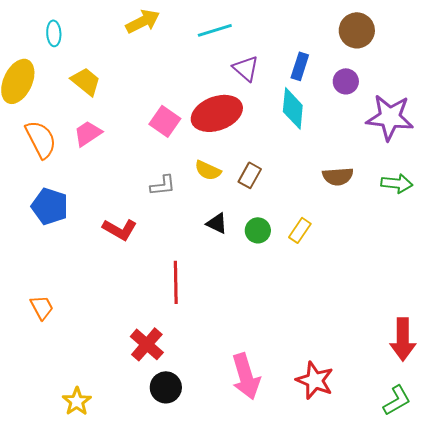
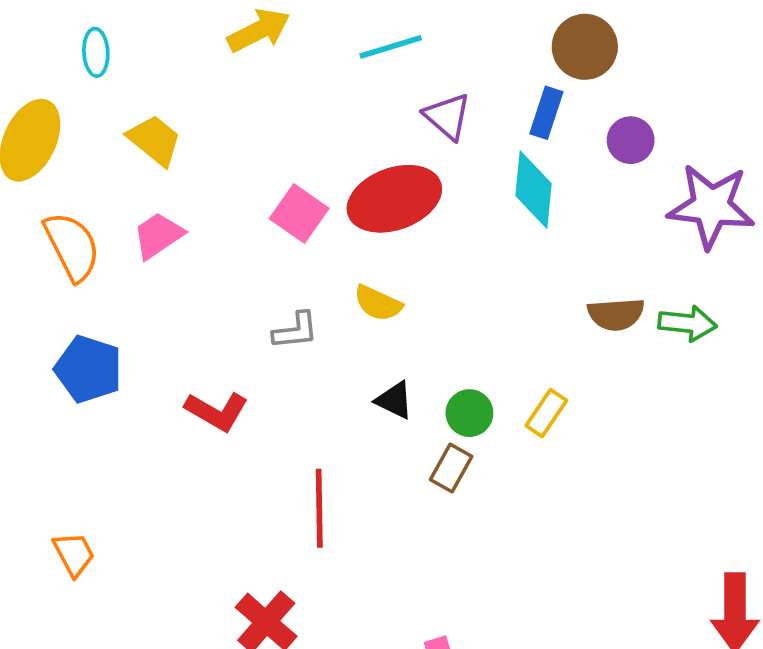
brown circle: (357, 30) -> (585, 47), moved
brown rectangle: (250, 175) -> (451, 468), moved
green arrow: (397, 183) -> (687, 323), moved

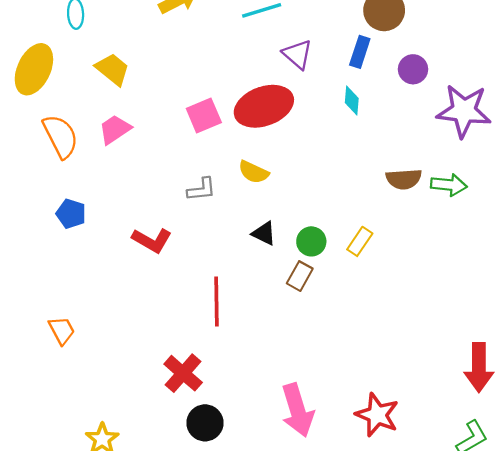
cyan diamond: (534, 190) -> (352, 100), size x0.6
pink square: (299, 213) -> (204, 115), turned 32
blue pentagon: (89, 369) -> (71, 214), size x0.7

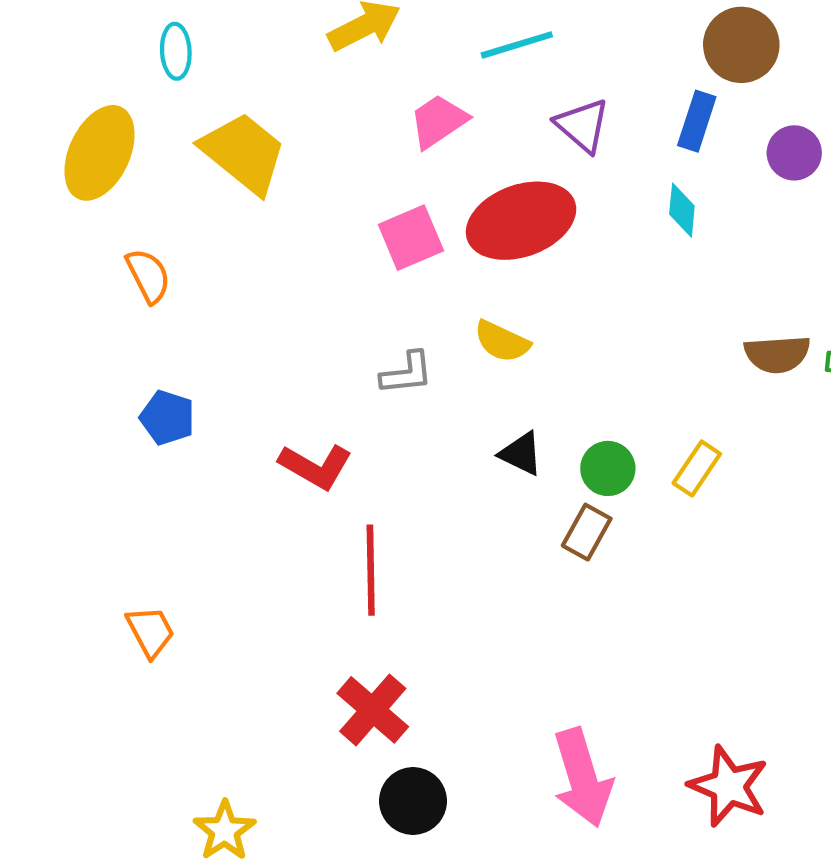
yellow trapezoid: (113, 69) -> (244, 153), size x1.4
pink trapezoid: (115, 129) -> (438, 121), moved
orange semicircle: (61, 136) -> (148, 276), size x0.7
red line: (217, 302) -> (371, 570), moved

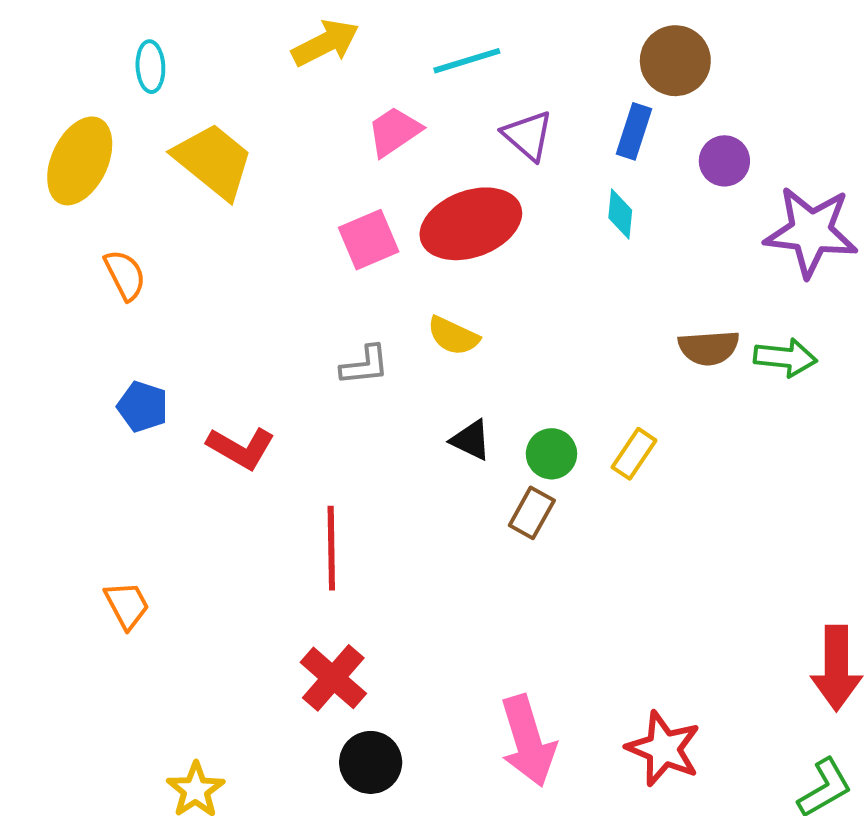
red L-shape: (316, 466) -> (241, 448), moved

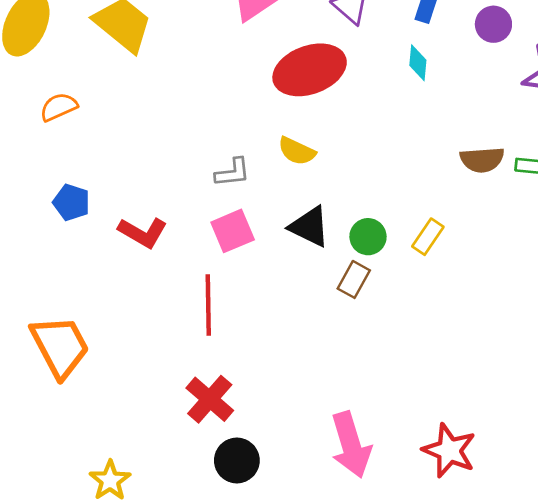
pink square: (369, 240) -> (233, 231), moved
orange semicircle: (125, 275) -> (59, 107), turned -87
black triangle: (471, 440) -> (310, 227), size x1.4
orange trapezoid: (127, 605) -> (60, 346), size x1.8

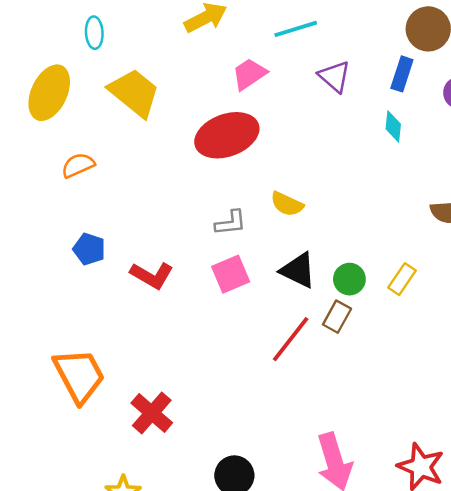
red ellipse: (310, 70) -> (227, 135), moved
red line: (208, 305) -> (291, 339), moved, turned 39
red cross: (210, 399) -> (152, 413), moved

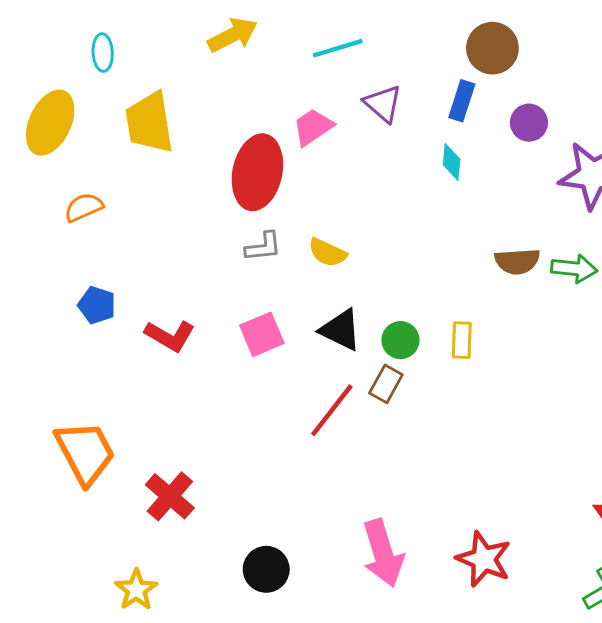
pink trapezoid: (249, 74) -> (313, 127), moved
yellow trapezoid: (134, 93) -> (149, 123), turned -138
red ellipse: (227, 135) -> (257, 172), turned -58
gray L-shape: (231, 223) -> (263, 247), moved
yellow rectangle: (402, 279) -> (462, 340), turned -32

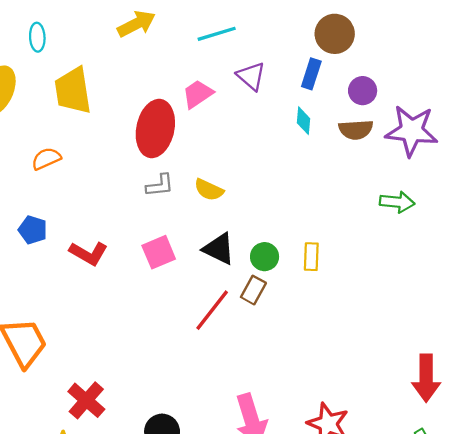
orange semicircle: (84, 207) -> (46, 159), moved
brown semicircle: (517, 261) -> (356, 130), moved
red cross: (170, 496) -> (86, 400), moved

